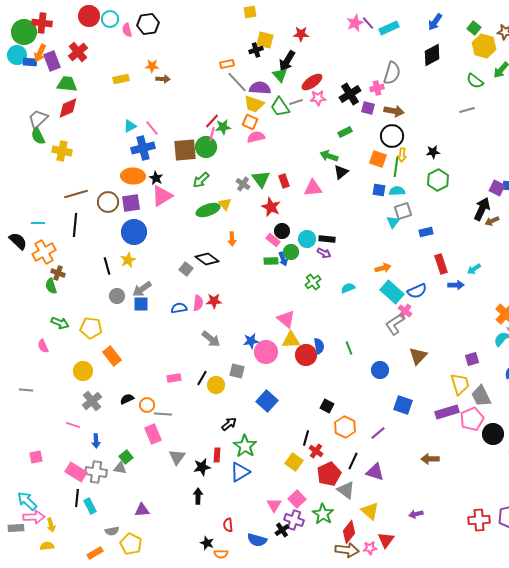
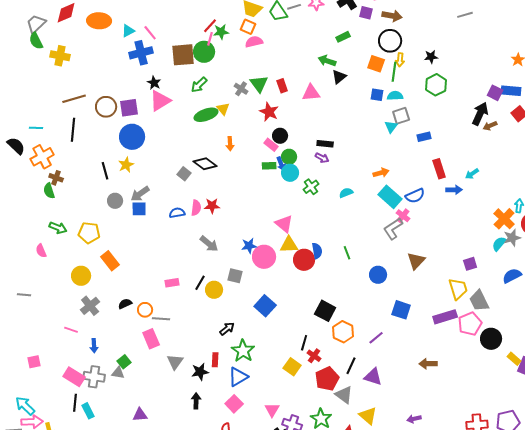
orange ellipse: (133, 176) -> (99, 21), moved
cyan circle: (307, 239) -> (290, 173), moved
black square: (327, 406) -> (325, 311), size x1.5
pink square: (297, 499) -> (234, 404), moved

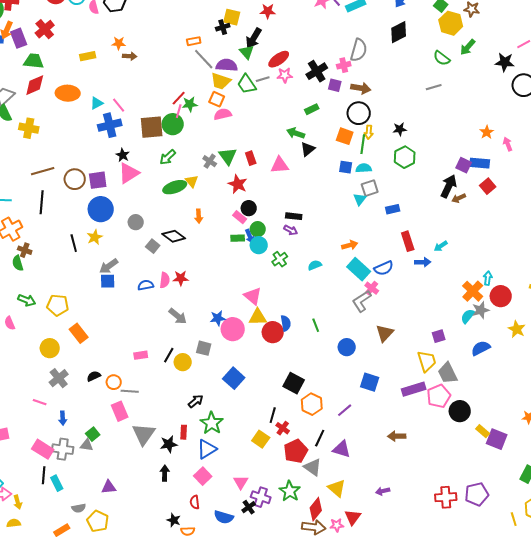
gray circle: (115, 201) -> (136, 222), moved
gray triangle: (175, 362) -> (144, 434), size x1.4

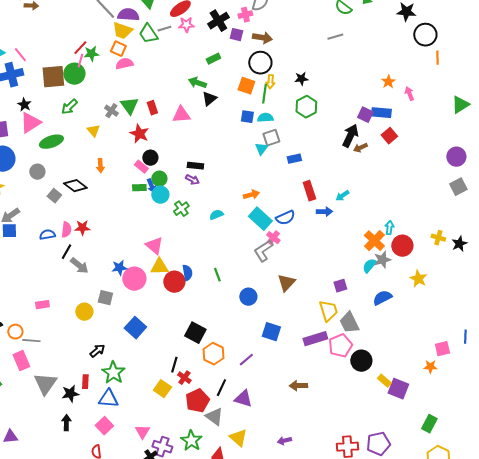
green ellipse: (175, 187) -> (51, 142), moved
black line: (169, 355) -> (66, 252), moved
blue triangle: (207, 449) -> (108, 399), turned 35

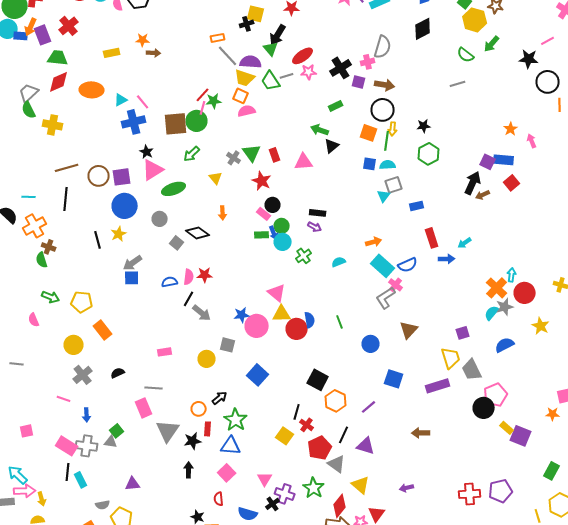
orange circle: (15, 332) -> (199, 409), moved
pink pentagon: (340, 346) -> (496, 395), moved

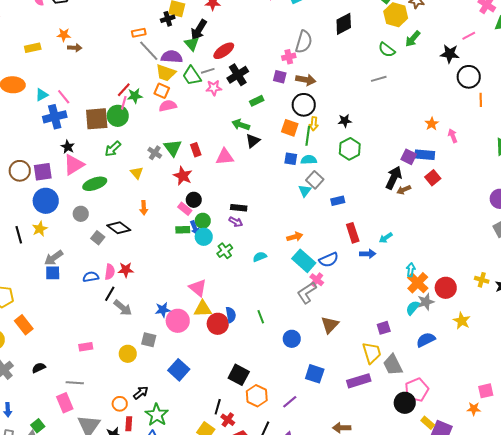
black cross: (341, 68) -> (238, 75), moved
pink star: (309, 72) -> (214, 88), moved
gray square: (394, 185) -> (315, 180), turned -30
cyan arrow: (512, 275) -> (411, 270), moved

